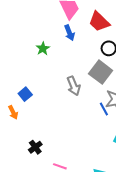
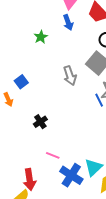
black cross: (35, 147) -> (40, 122), moved

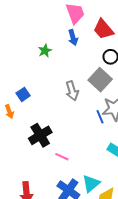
black cross: (40, 122) -> (40, 135), size x1.6
pink line: (53, 155) -> (62, 157), moved

